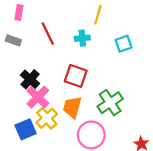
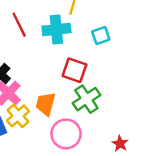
cyan cross: (82, 38) -> (56, 29), size x1.6
red square: (76, 76) -> (74, 70), moved

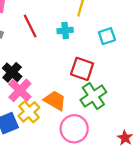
cyan cross: (56, 29) -> (65, 30), size x0.6
orange trapezoid: (46, 104) -> (55, 101), turned 105

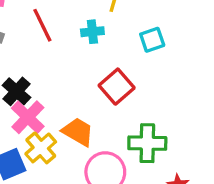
red square: (82, 69) -> (117, 87), turned 30
green cross: (93, 96) -> (147, 143), moved, turned 35

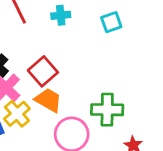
red square: (117, 87) -> (43, 71), moved

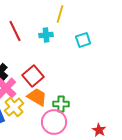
green cross: (107, 110) -> (61, 104), moved, size x0.7

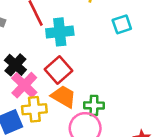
cyan cross: (46, 35) -> (60, 32), moved, size x1.5
yellow cross: (14, 107) -> (34, 109), turned 36

